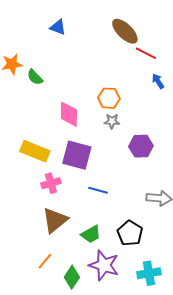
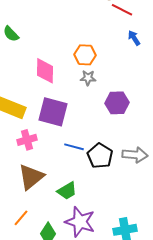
black pentagon: (130, 233) -> (100, 156), moved

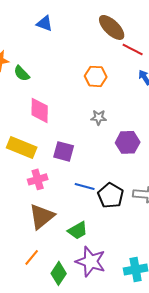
orange hexagon: (85, 55) -> (96, 76), moved
pink diamond: (45, 71) -> (40, 110), moved
purple square: (53, 112) -> (64, 151), size x0.7

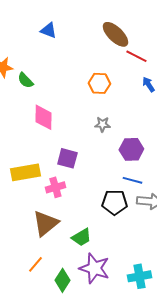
yellow rectangle: (22, 147) -> (25, 172), moved, turned -32
pink cross: (38, 179) -> (55, 187), moved
blue line: (85, 186) -> (132, 180), moved
black pentagon: (111, 195) -> (114, 202), turned -30

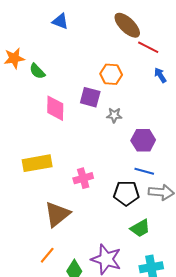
purple square: (67, 158) -> (90, 97), moved
pink cross: (55, 187) -> (83, 178), moved
green trapezoid: (81, 237) -> (140, 228), moved

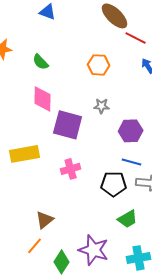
green semicircle: (37, 71) -> (41, 62), moved
purple square: (90, 97) -> (68, 125), moved, size x1.4
brown triangle: (57, 214) -> (45, 220), moved, size x0.7

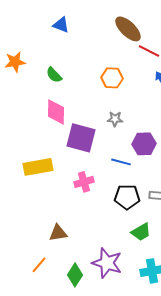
blue line: (132, 162) -> (121, 162), moved
brown triangle: (45, 220) -> (58, 233), turned 30
orange line: (35, 246) -> (39, 265), moved

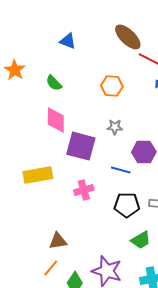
blue triangle: (61, 25) -> (68, 41), moved
orange star: (15, 62) -> (15, 70), turned -30
orange line: (39, 265) -> (51, 268), moved

